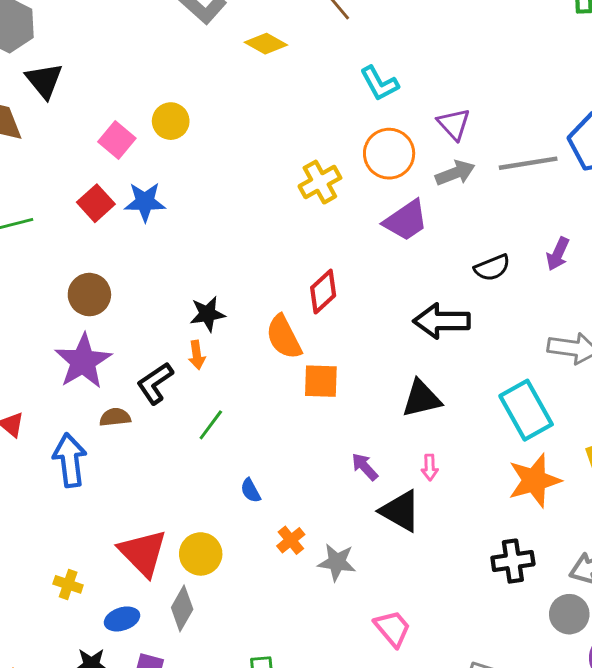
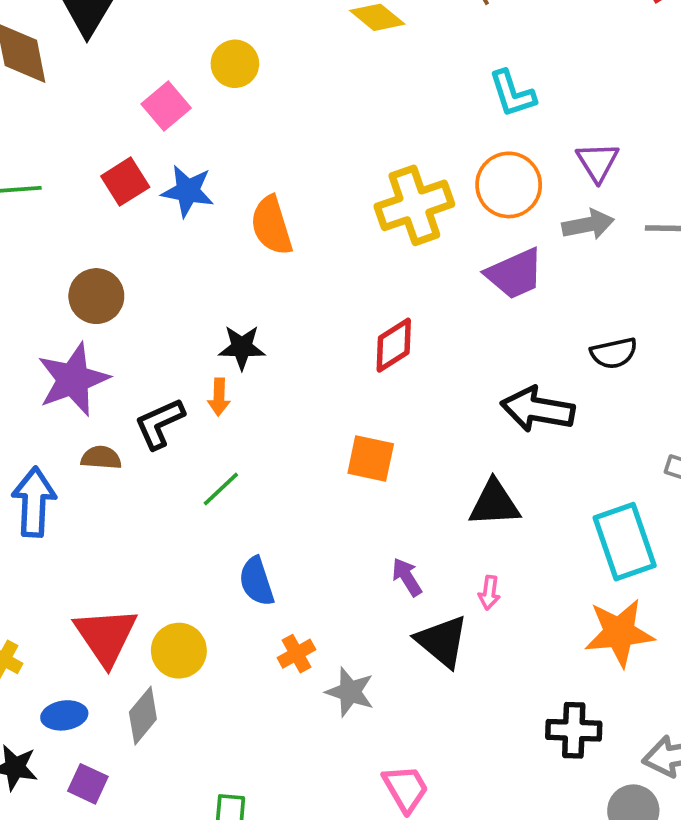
yellow circle: (171, 121) -> (235, 64), moved
yellow cross: (320, 182) -> (414, 205), size x1.4
orange semicircle: (284, 337) -> (272, 226), moved
blue semicircle: (251, 491) -> (257, 581), size x1.5

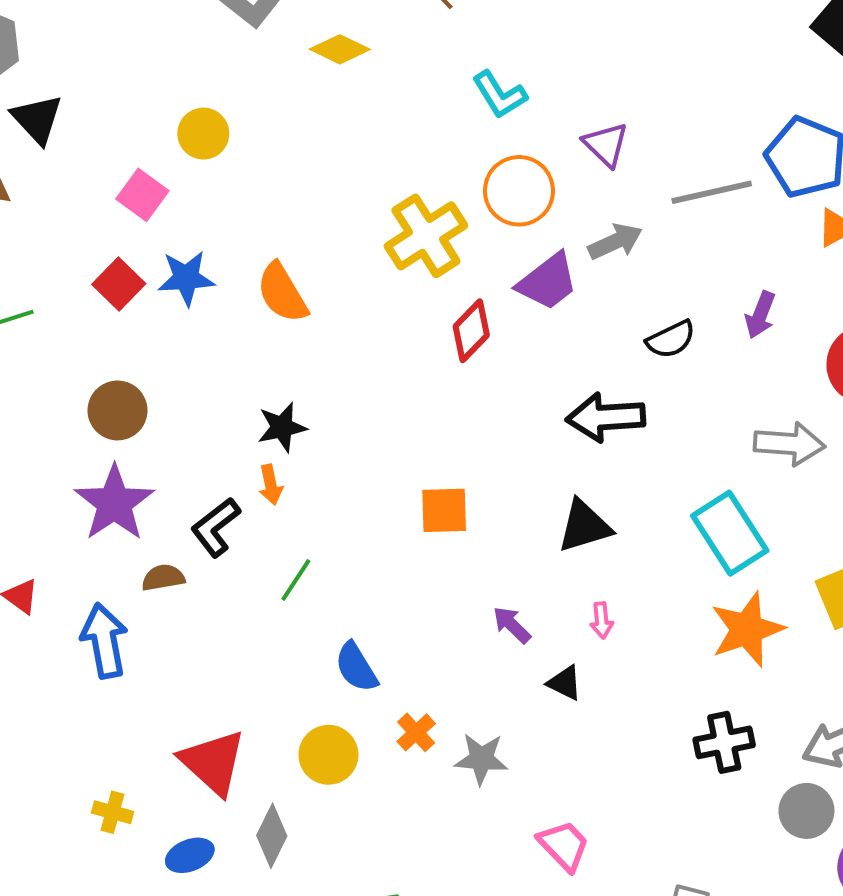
gray arrow: (588, 224) -> (615, 242), moved
red diamond: (394, 345) -> (471, 331), moved
black triangle: (442, 641) -> (565, 683), size x0.6
yellow circle: (179, 651) -> (328, 755), moved

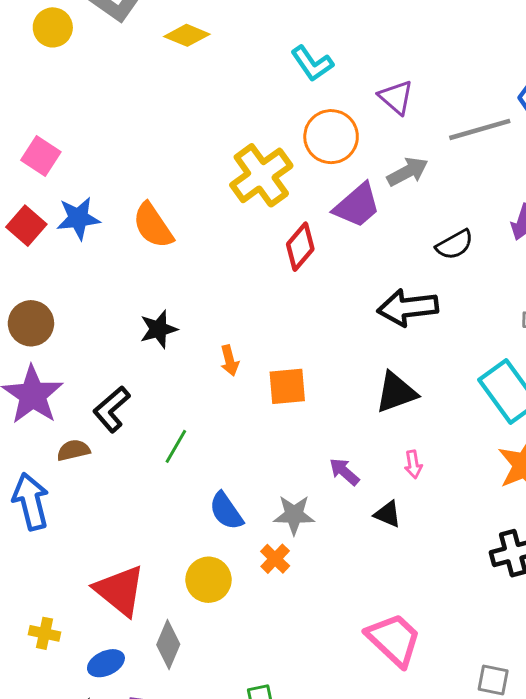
yellow circle: (203, 134) -> (53, 27), moved
orange arrow: (271, 485) -> (230, 361), moved
gray star: (481, 759) -> (294, 515), moved
pink trapezoid: (564, 845) -> (394, 640), size x1.4

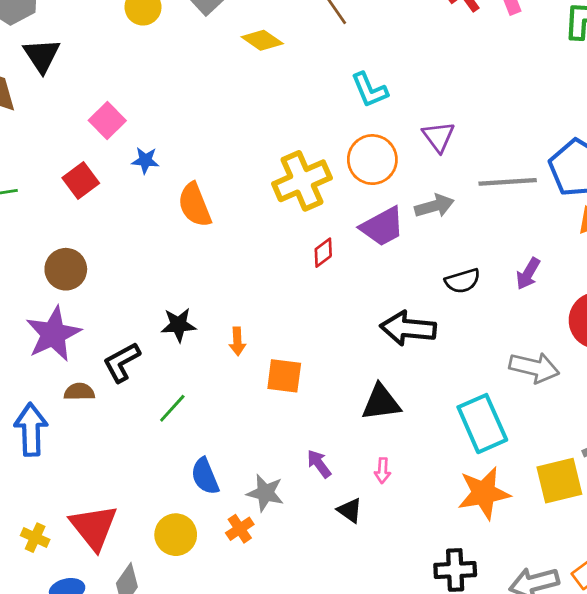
blue star: (78, 218) -> (145, 160), moved, size x0.7
red diamond: (300, 247) -> (323, 253), size x0.7
black star: (159, 329) -> (178, 325), moved
yellow cross: (44, 633) -> (35, 538), moved

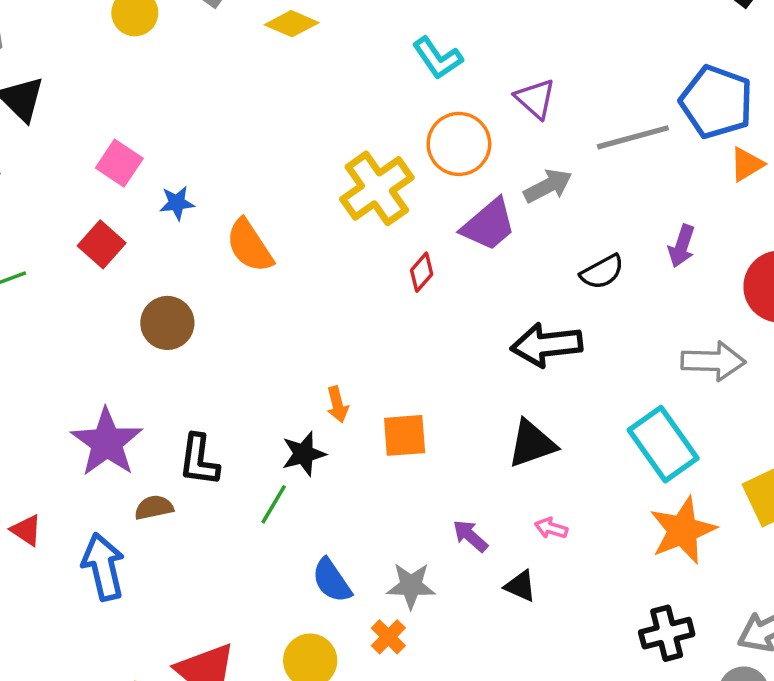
brown circle: (66, 269) -> (167, 323), moved
black star: (178, 325) -> (304, 454), moved
black L-shape: (122, 362) -> (199, 460), turned -42
pink arrow: (383, 471) -> (551, 528), turned 115

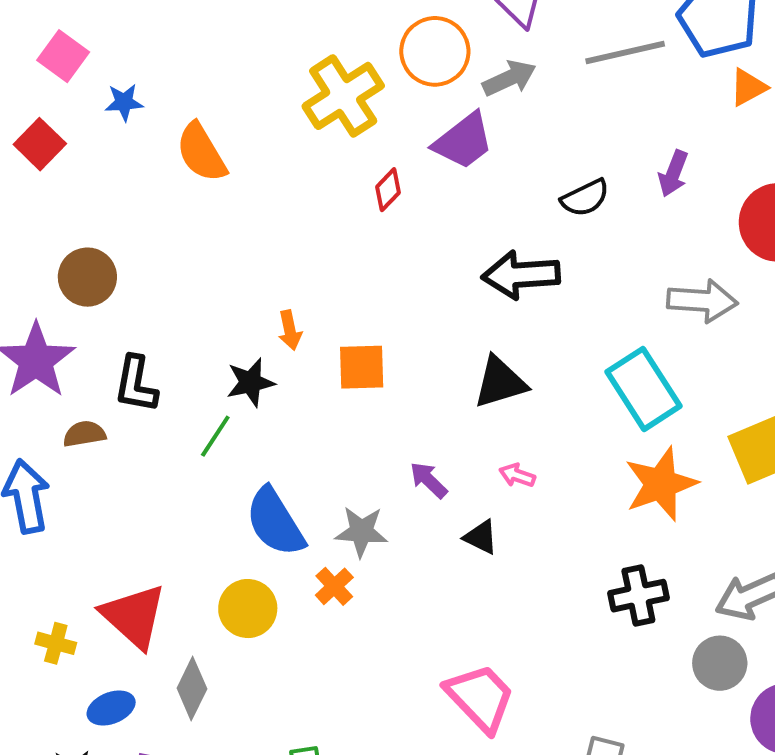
gray arrow: (548, 186) -> (509, 78), moved
brown circle: (167, 323) -> (87, 277), moved
blue semicircle: (332, 580) -> (275, 522), size x1.4

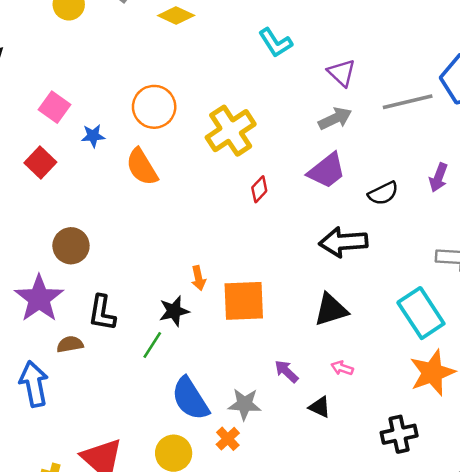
orange circle: (435, 51) -> (154, 107), moved
purple trapezoid: (463, 141) -> (327, 171), moved
orange square: (362, 367) -> (244, 301), size x1.4
black cross: (638, 596) -> (399, 434), moved

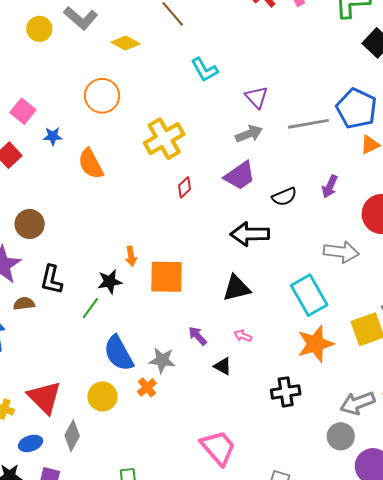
orange circle: (154, 107) -> (102, 96), moved

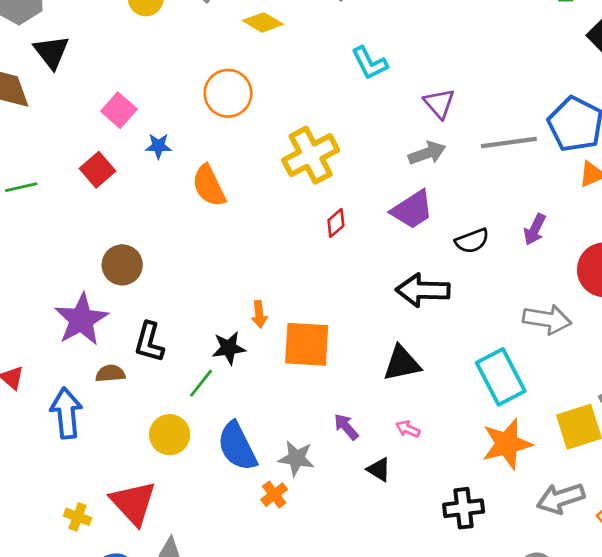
yellow circle: (102, 396) -> (170, 435), moved
gray arrow: (358, 403) -> (561, 498), moved

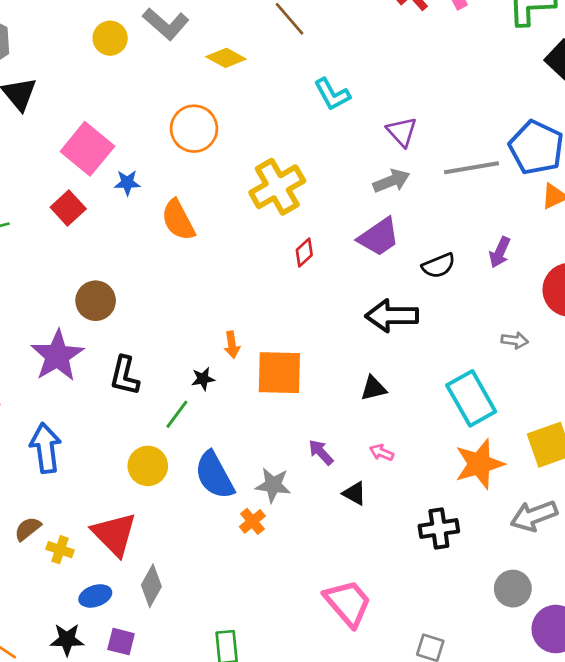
pink square: (119, 110) -> (87, 149), size x1.5
gray arrow: (547, 319) -> (515, 340), size x0.6
black star: (229, 348) -> (203, 379), size x0.7
black triangle: (402, 363) -> (373, 388), size x0.7
brown semicircle: (110, 373) -> (28, 529), moved, turned -32

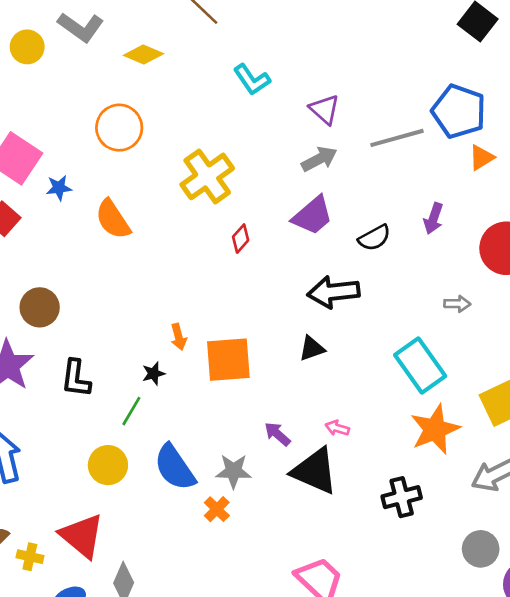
black triangle: (373, 388) -> (312, 348), moved
black triangle: (354, 493) -> (315, 471), size x2.0

